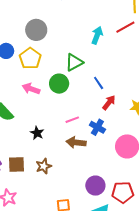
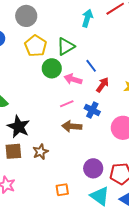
yellow pentagon: (30, 58) -> (36, 46), moved
pink arrow: (31, 89) -> (73, 79), moved
black star: (37, 133) -> (19, 127), moved, size x1.6

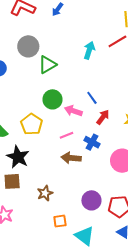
yellow pentagon: (36, 46) -> (32, 124), moved
green triangle: (66, 46) -> (47, 65), moved
brown star: (40, 152) -> (45, 193), moved
cyan triangle: (100, 196) -> (84, 236), moved

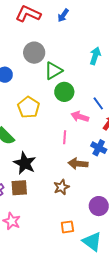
green circle: (53, 99) -> (64, 92), moved
yellow pentagon: (32, 124) -> (29, 107), moved
pink line: (67, 135) -> (65, 137), moved, turned -64
brown star: (45, 193) -> (61, 187), moved

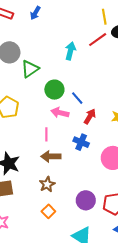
green circle: (64, 92) -> (54, 90), moved
brown arrow: (78, 164) -> (51, 156), moved
orange square: (67, 227) -> (48, 211), moved, turned -32

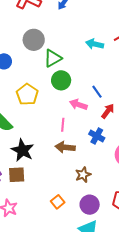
cyan arrow: (70, 51) -> (95, 44), turned -96
green circle: (54, 90) -> (61, 80), moved
brown star: (47, 184) -> (83, 175), moved
purple circle: (86, 200) -> (90, 205), moved

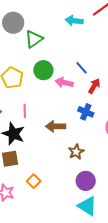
green circle: (61, 80) -> (43, 70), moved
pink line: (63, 125) -> (25, 111), moved
orange square: (58, 202) -> (34, 181), moved

